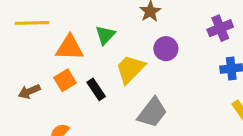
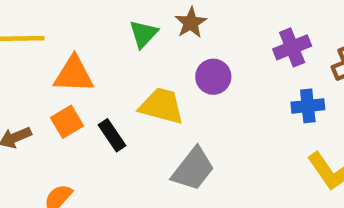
green triangle: (105, 35) -> (144, 34), moved
yellow trapezoid: (130, 69) -> (162, 106), turned 60

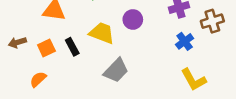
blue cross: (308, 106) -> (185, 41), turned -36
orange square: (67, 122) -> (46, 48), moved

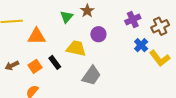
yellow L-shape: (194, 80) -> (160, 58), moved

